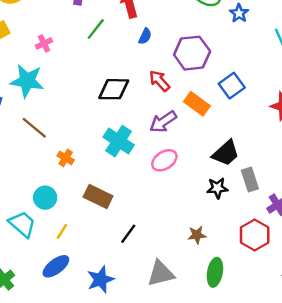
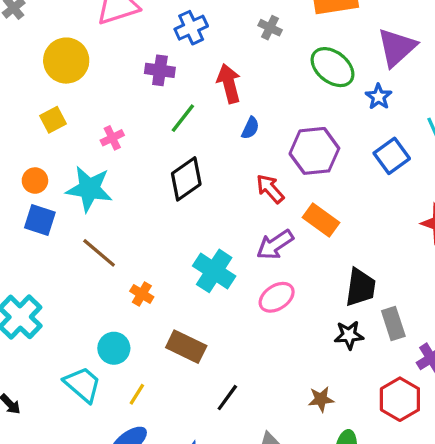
blue square: (232, 86) -> (392, 156), moved
black diamond: (114, 89) -> (186, 179), moved, turned -36
black trapezoid: (226, 153) -> (360, 287), turned -40

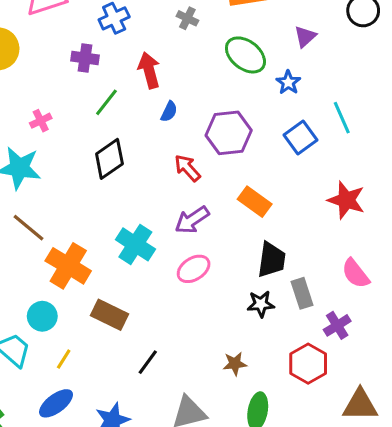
purple triangle: (397, 47) -> (305, 37), size x0.6
orange rectangle: (321, 220) -> (255, 202), moved
orange cross: (142, 294) -> (68, 266), size x2.0

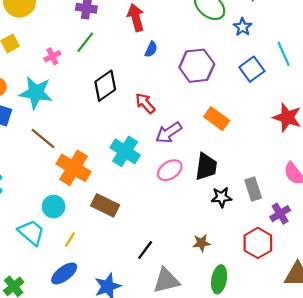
green line: (106, 102) -> (85, 42), moved
red arrow: (187, 168) -> (145, 103), moved
black trapezoid: (271, 260) -> (206, 167), moved
black line: (148, 362) -> (145, 250), moved

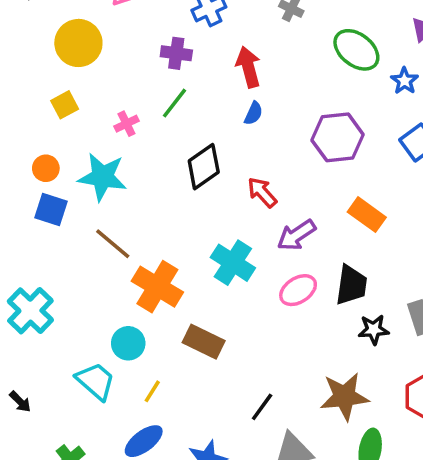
blue semicircle: (151, 49) -> (253, 113), moved
brown star: (201, 243) -> (344, 396), size x1.8

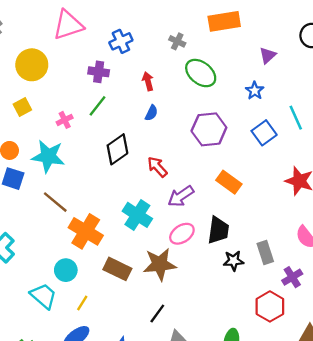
green ellipse: (356, 50) -> (201, 73), moved
red arrow: (248, 67) -> (148, 81), size x0.7
brown star: (344, 396) -> (160, 264), moved

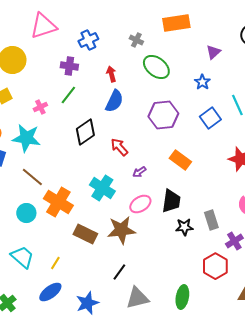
blue semicircle: (151, 113) -> (114, 101), size x1.6
purple arrow: (181, 196) -> (139, 172), size x0.6
cyan circle: (66, 270) -> (26, 213), moved

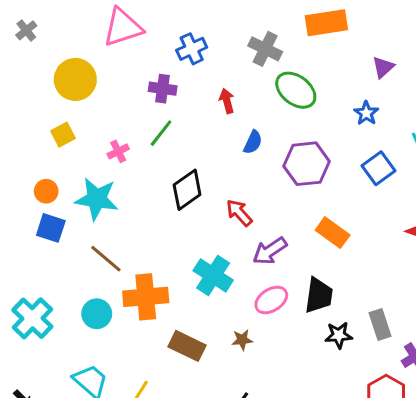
gray cross: (136, 40) -> (265, 49), size x1.5
blue semicircle: (114, 101) -> (253, 142), moved, size x0.7
purple arrow: (139, 172) -> (270, 251), size x1.6
orange cross: (58, 202) -> (146, 297), turned -36
brown star: (121, 230) -> (242, 340), size x0.5

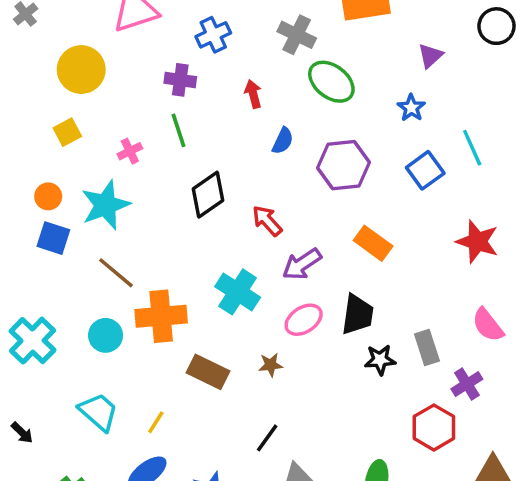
green line: (161, 133) -> (179, 130), turned -56
cyan star: (97, 199) -> (106, 205), turned -30

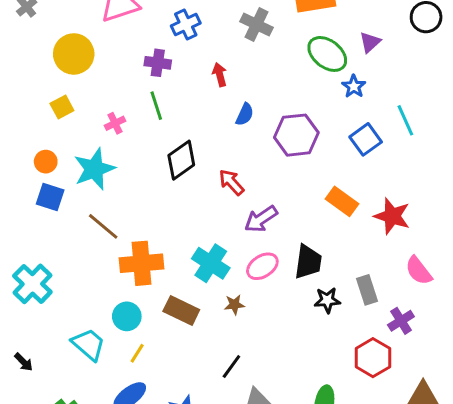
green ellipse: (331, 82) -> (327, 54), moved
red star: (477, 242) -> (392, 216), moved
orange rectangle: (373, 243) -> (342, 201), moved
cyan cross: (238, 292) -> (211, 263), moved
cyan circle: (106, 335) -> (127, 316), moved

